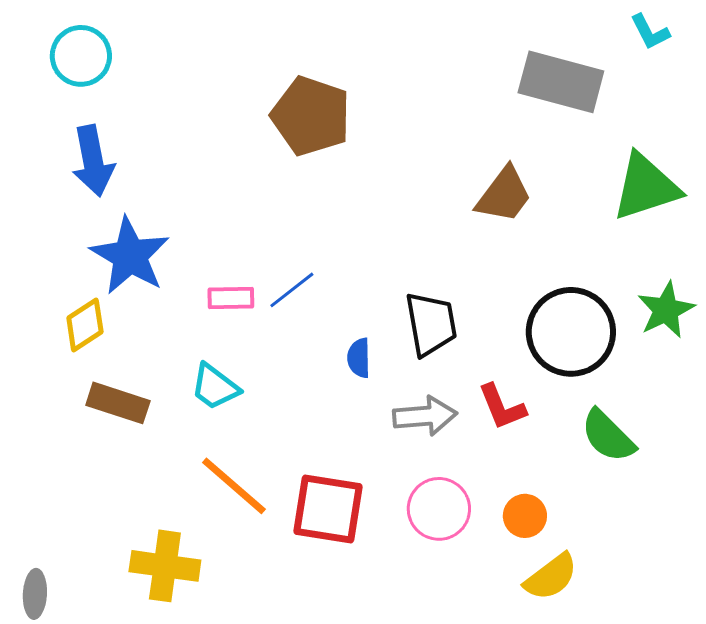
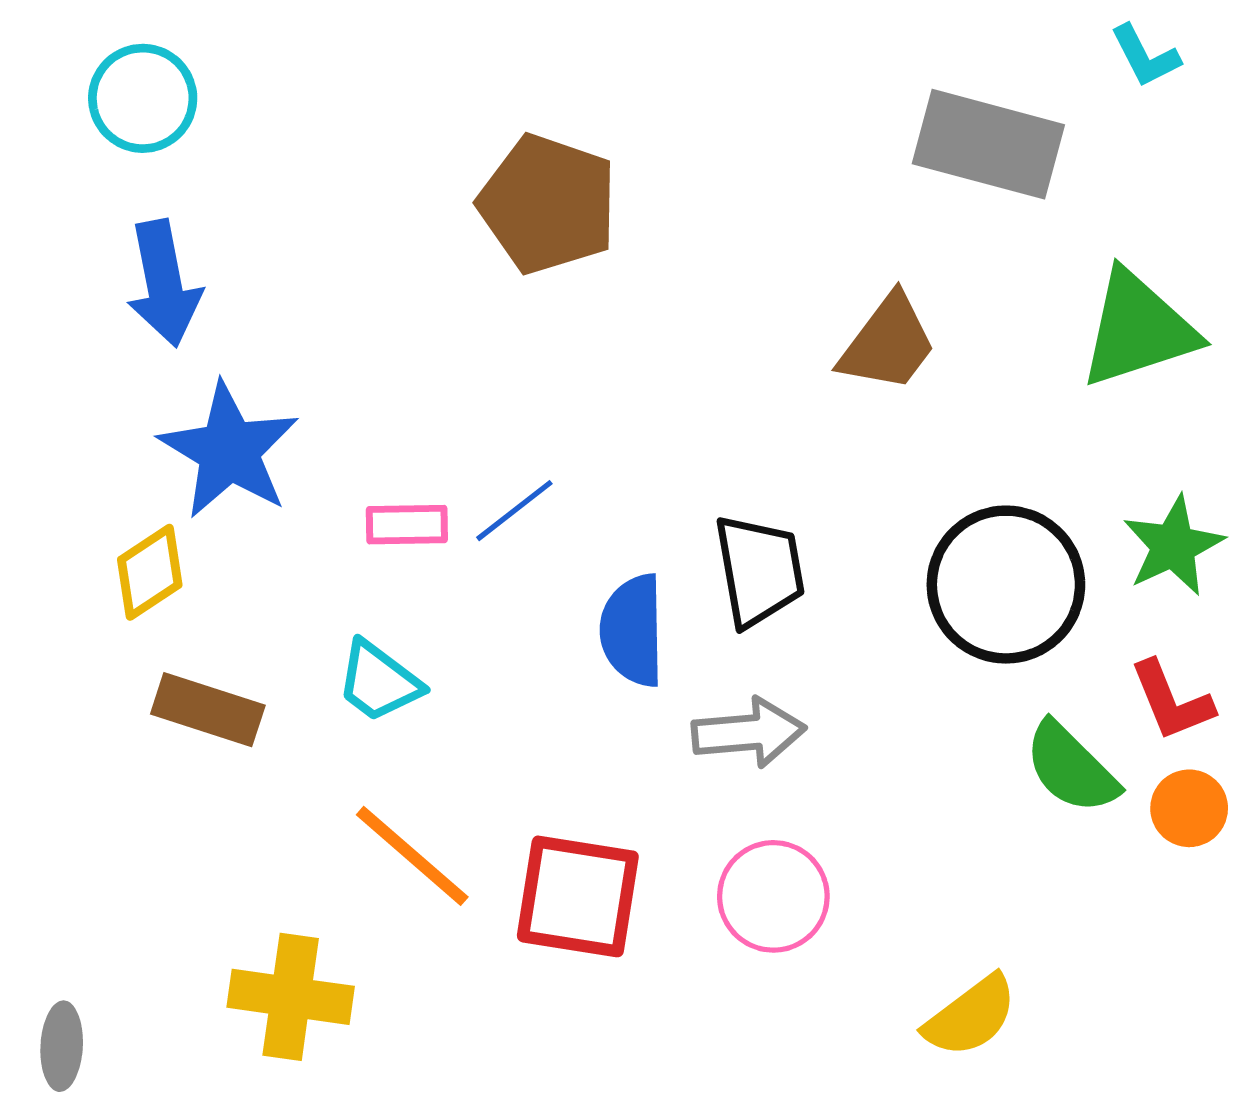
blue semicircle: (359, 358) -> (632, 630), size x1.6
red L-shape: (502, 407) -> (1172, 701), moved
orange circle: (525, 516) -> (1189, 808), moved

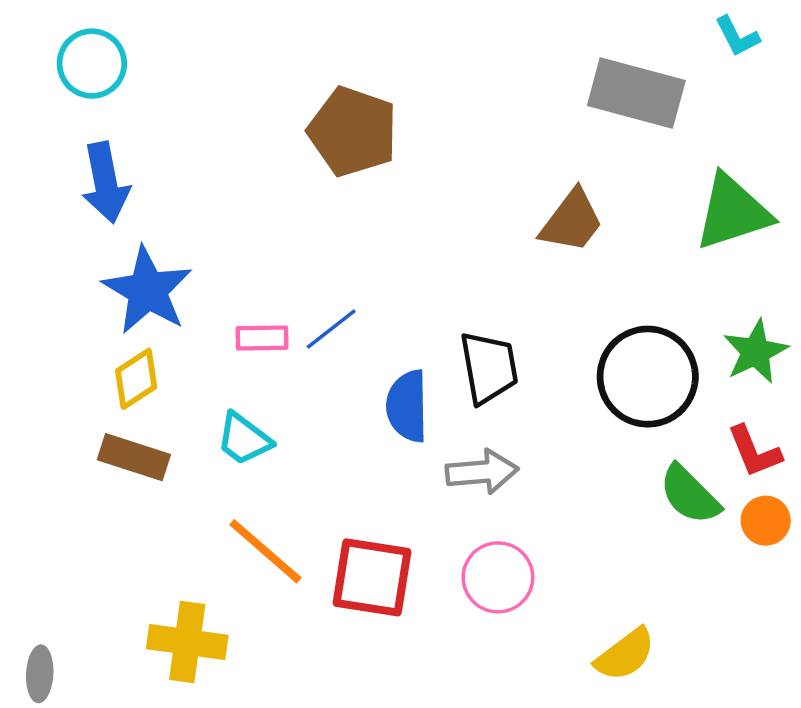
yellow diamond: (150, 572) -> (136, 379), moved

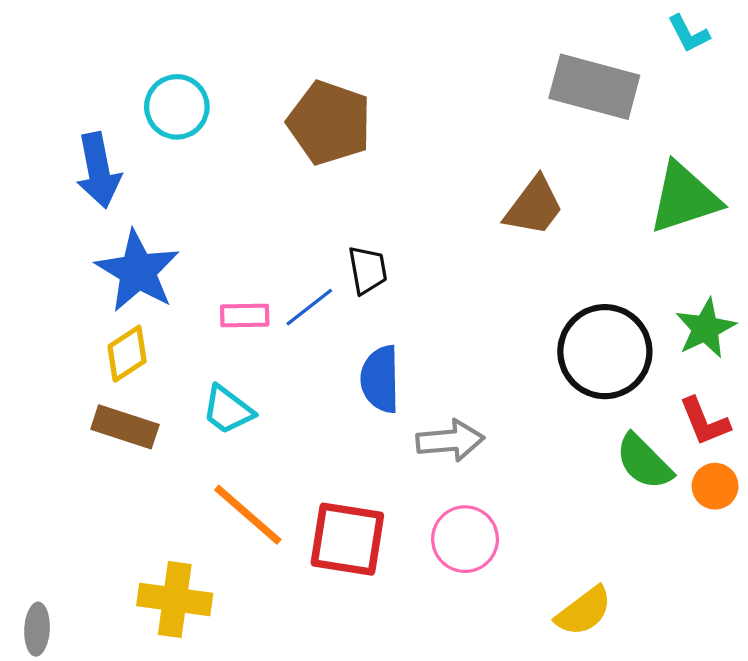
cyan circle: (92, 64) -> (177, 107), moved
black trapezoid: (489, 368) -> (368, 270), moved, size x0.7

